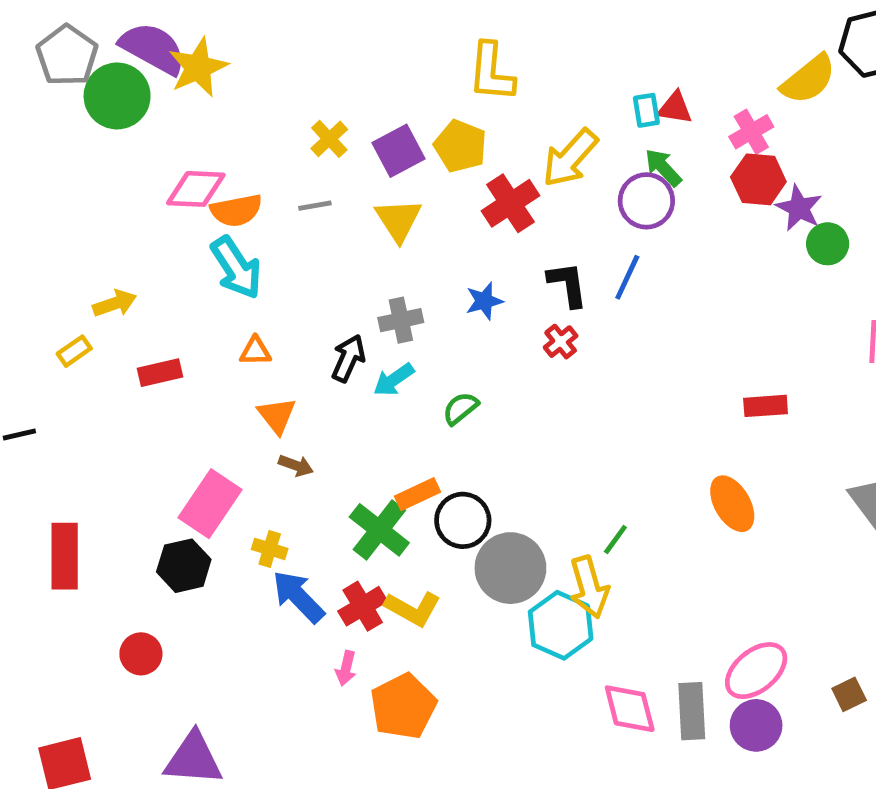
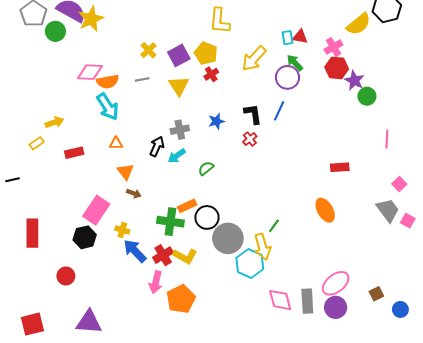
green circle: (117, 96) -> (55, 31), size x0.7
red cross: (510, 203) -> (211, 74), moved, size x0.6
green cross: (379, 530) -> (170, 222), turned -30
pink arrow: (346, 668) -> (156, 282), size x1.5

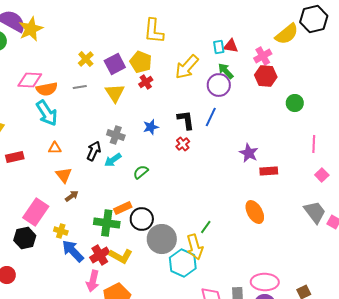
purple star: (354, 81) -> (249, 153), moved
gray cross: (180, 130) -> (116, 135), turned 30
pink square: (399, 184) -> (322, 175), moved
brown arrow: (134, 193) -> (72, 196), turned -56
pink ellipse: (336, 283) -> (265, 282), turned 40

